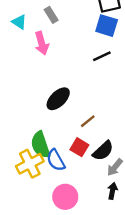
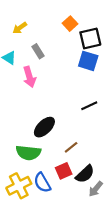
black line: (102, 56) -> (89, 106), moved
green semicircle: (40, 145) -> (28, 153), moved, turned -65
red square: (79, 147) -> (64, 171), turned 35

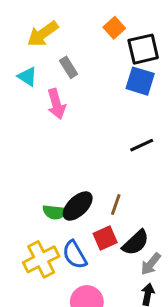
yellow arrow: (20, 28) -> (43, 34), size x1.5
black ellipse: (44, 127) -> (78, 206), moved
brown line: (71, 147) -> (116, 204), turned -32
green semicircle: (28, 153) -> (55, 212), size x0.7

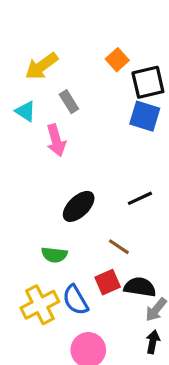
black line: (142, 145) -> (140, 198), moved
brown line: (116, 204) -> (119, 247), turned -75
black ellipse: (78, 206) -> (79, 206), moved
black semicircle: (136, 243) -> (140, 287), turned -128

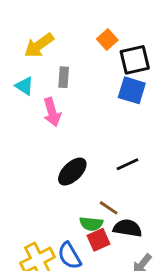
gray rectangle: (69, 102) -> (64, 77), turned 36
green semicircle: (54, 255) -> (91, 224), moved
black semicircle: (140, 287) -> (127, 228), moved

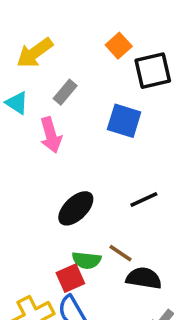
gray rectangle: (64, 77) -> (65, 92), turned 36
blue square: (132, 90) -> (124, 121), moved
green semicircle: (91, 224) -> (87, 260), moved
red square: (98, 240) -> (70, 278), moved

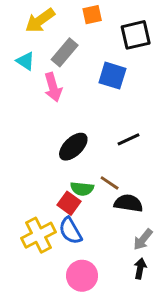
orange square: (119, 46) -> (92, 15), moved, turned 30
gray rectangle: (65, 92) -> (65, 52), size x1.4
red square: (70, 278) -> (69, 203), turned -30

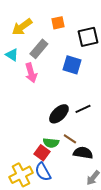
black ellipse: (73, 147) -> (59, 114), moved

